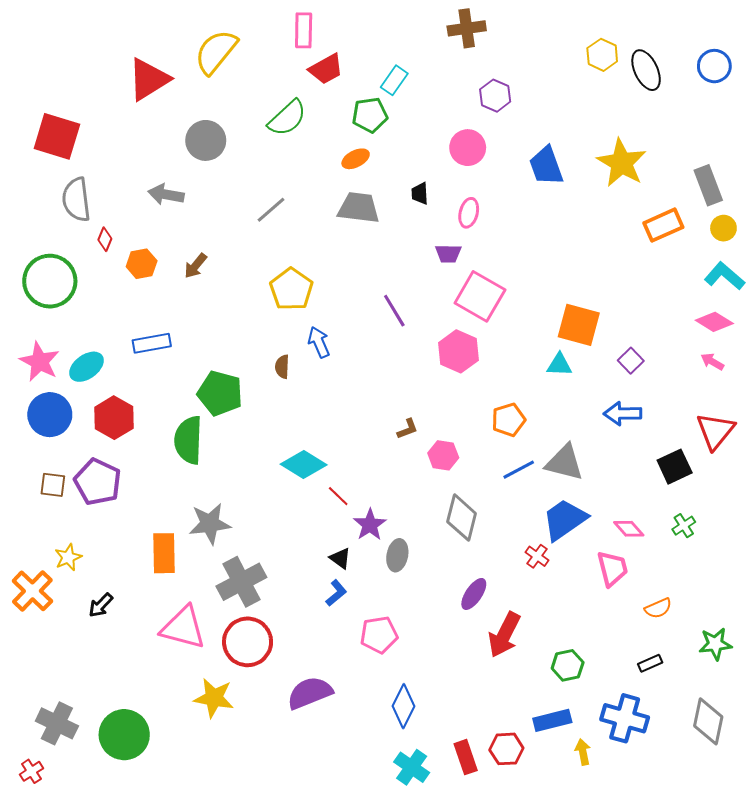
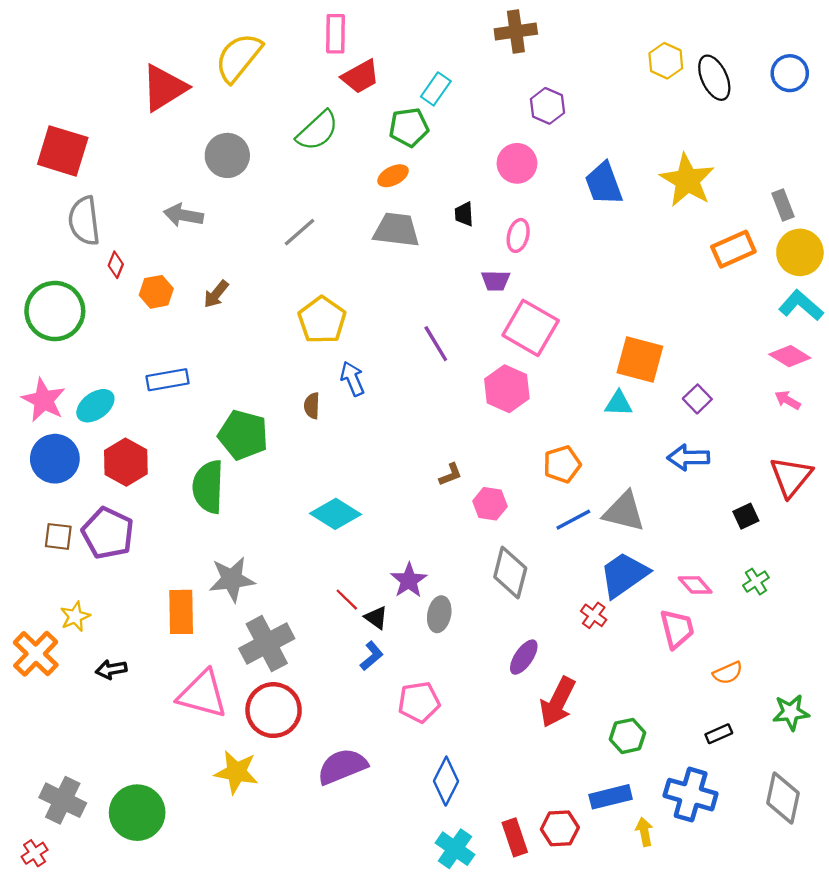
gray rectangle: (708, 185) -> (783, 205), size x0.7
yellow circle: (723, 228) -> (800, 252), size x1.6
black square: (675, 467) -> (746, 516), size x0.7
red line: (338, 496) -> (347, 600), moved
black arrow: (101, 605) -> (111, 669), turned 36

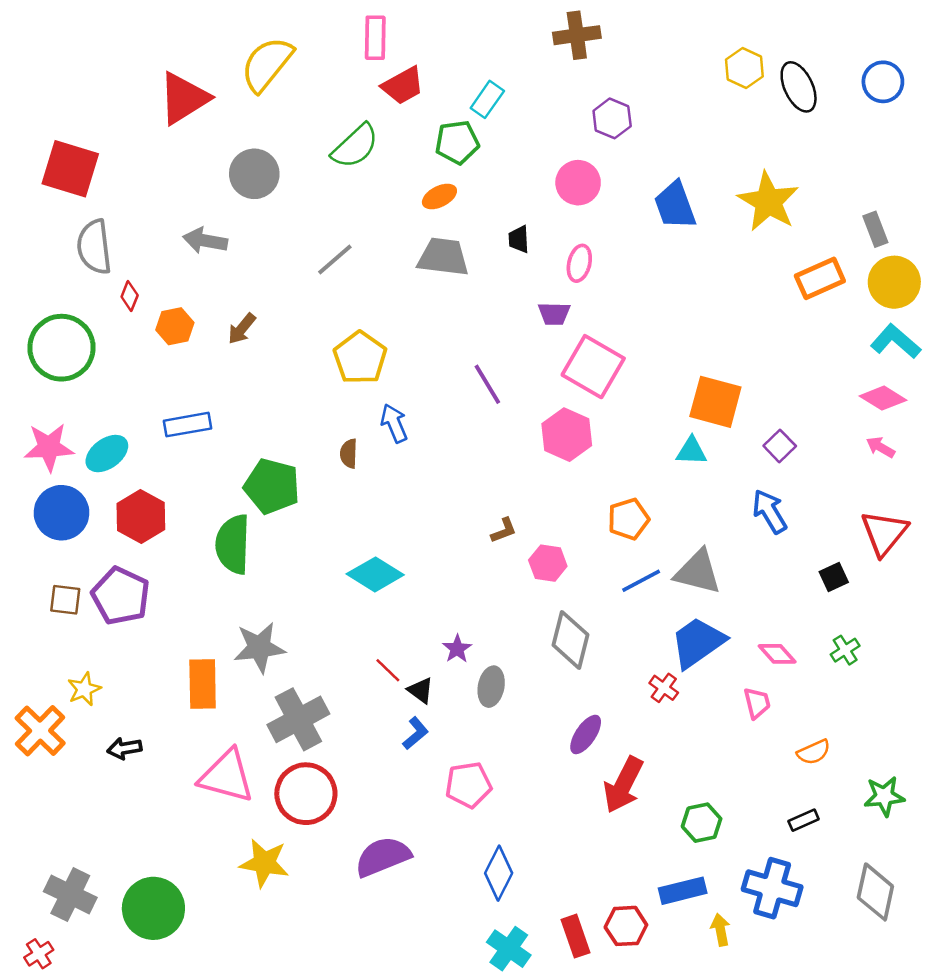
pink star: (44, 400) -> (49, 447), turned -30
blue arrow: (688, 458) -> (770, 511), turned 60
purple star: (409, 580) -> (457, 649), size x0.7
pink trapezoid: (677, 629) -> (757, 703), size x0.7

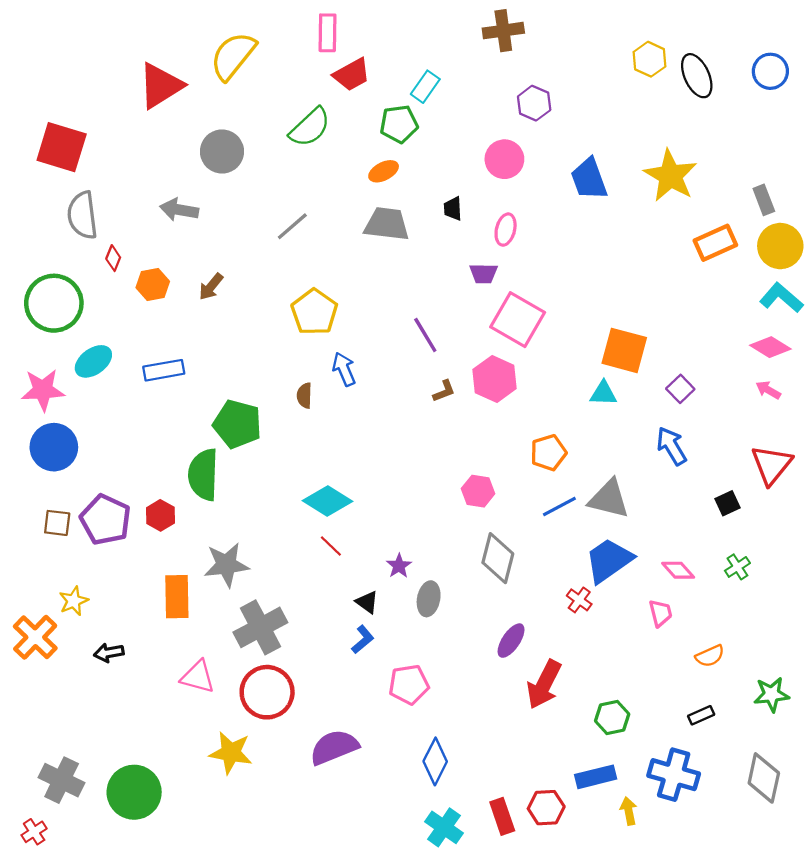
cyan ellipse: (107, 454) -> (93, 361), moved
red hexagon: (141, 517) -> (160, 515), moved, size x0.7
brown L-shape: (504, 530) -> (444, 391), moved
red line: (388, 670) -> (331, 546), moved
pink triangle: (227, 776) -> (198, 677), size x0.7

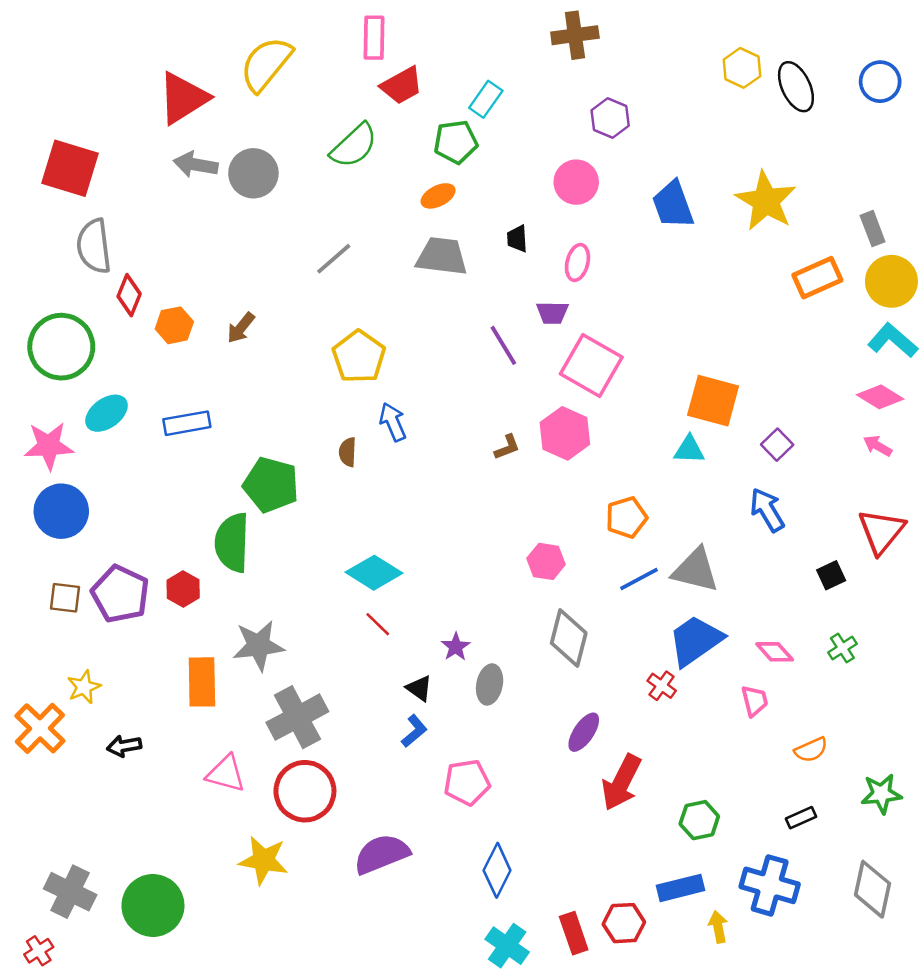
gray arrow: (179, 210) -> (196, 165), moved
red diamond: (113, 258) -> (129, 295), size x1.4
purple line: (425, 335) -> (503, 345), moved

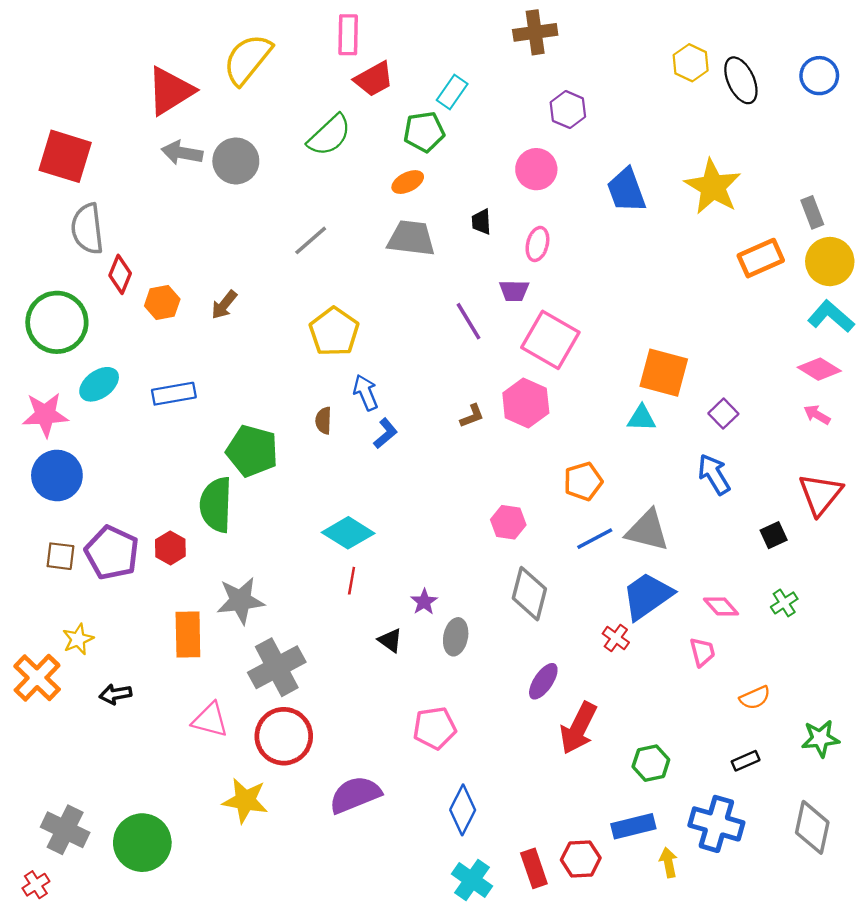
red line: (378, 624) -> (352, 581), turned 56
blue L-shape: (414, 731) -> (385, 433), moved

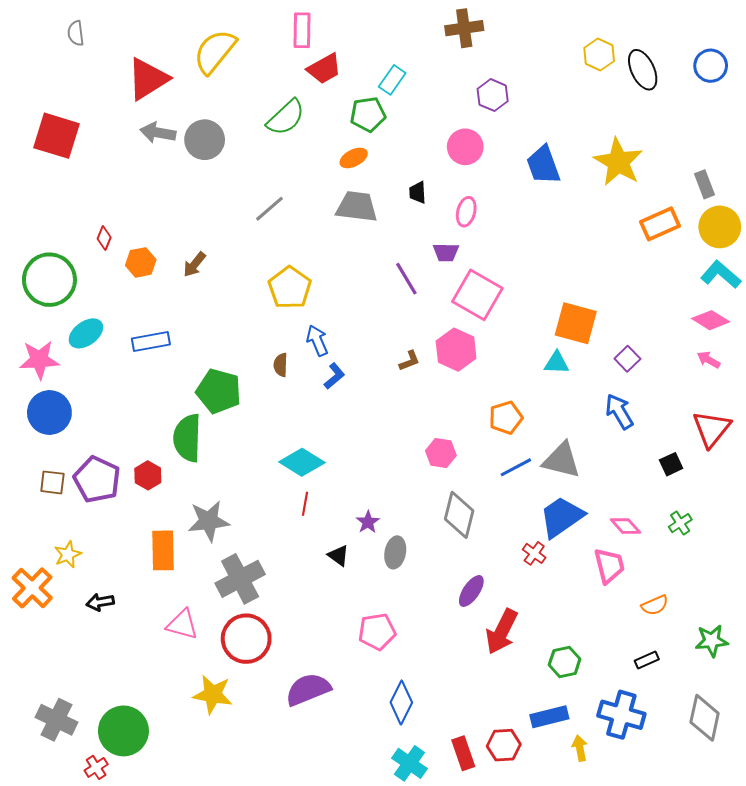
gray semicircle: (87, 229) -> (76, 33), moved, size x0.6
red diamond: (120, 274) -> (104, 238), size x0.7
pink trapezoid: (702, 652) -> (609, 566), size x1.4
red cross: (36, 885) -> (96, 767), moved

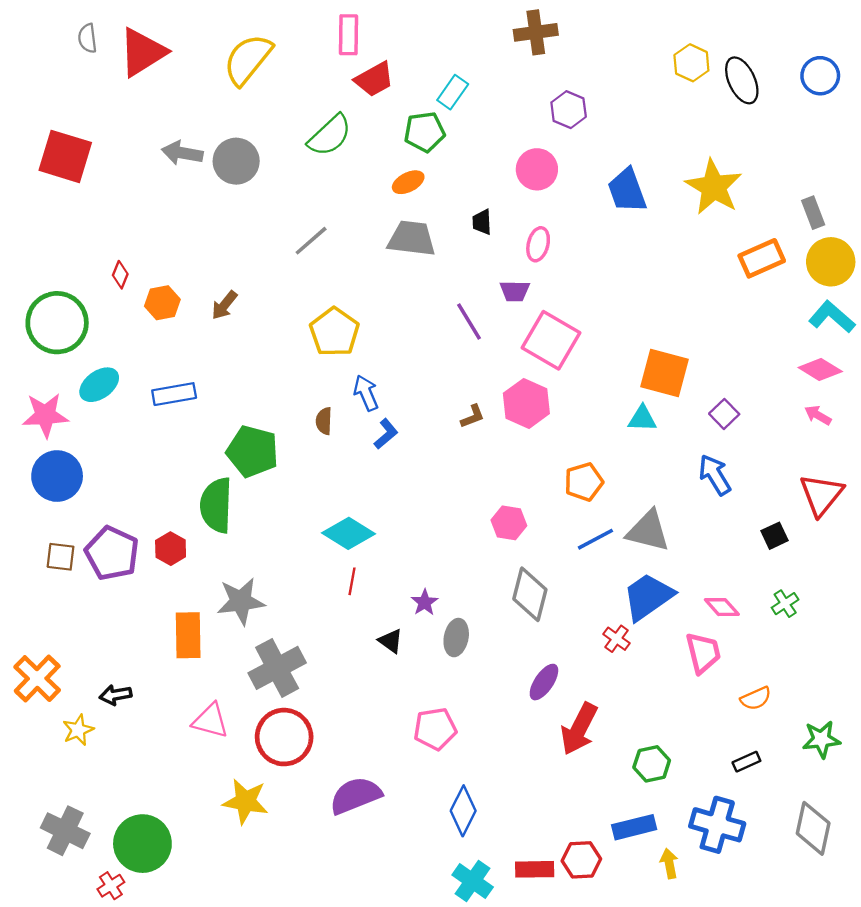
red triangle: (148, 79) -> (142, 52), moved
yellow star: (68, 554) -> (78, 730), moved
red rectangle: (463, 753) -> (535, 869), turned -72

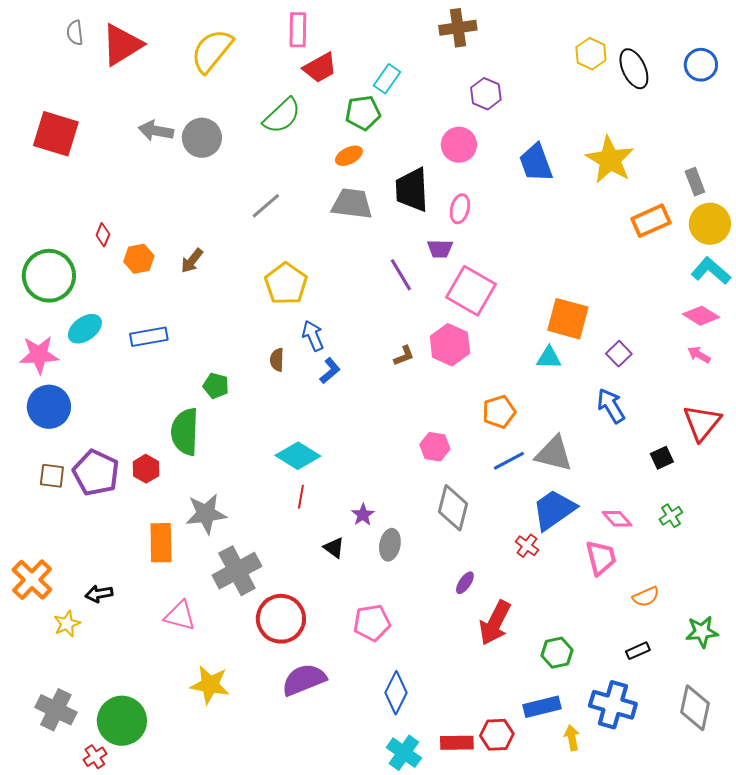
black trapezoid: (482, 222) -> (412, 190), size x2.0
green pentagon: (253, 451) -> (216, 386), size x0.6
purple ellipse: (544, 682) -> (465, 583), size x0.7
red circle: (284, 737) -> (281, 619), moved

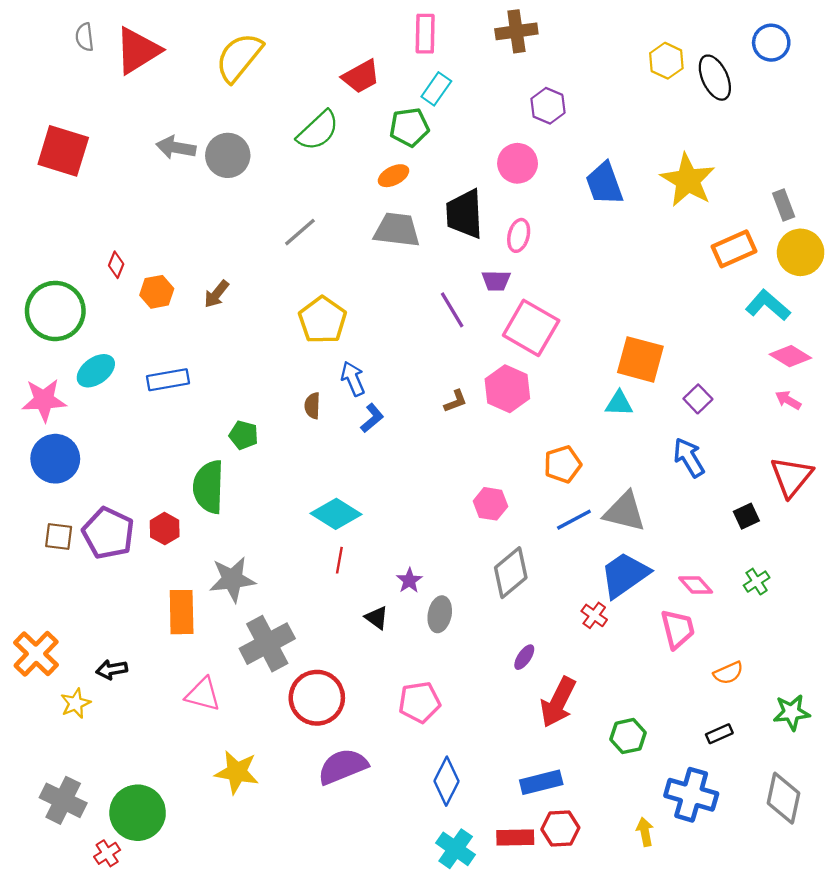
pink rectangle: (298, 30) -> (425, 34), moved
blue circle: (701, 65) -> (771, 43), moved
cyan L-shape: (711, 271) -> (768, 305), moved
gray diamond: (453, 508) -> (511, 573), turned 36
blue rectangle: (542, 707) -> (541, 782), moved

